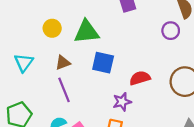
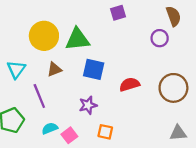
yellow circle: (52, 28) -> (44, 36), size x1.6
purple line: (64, 90) -> (39, 96), moved
purple star: (122, 102) -> (88, 105), moved

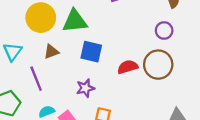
purple circle: (160, 38) -> (164, 31), moved
brown circle: (173, 88) -> (158, 65), moved

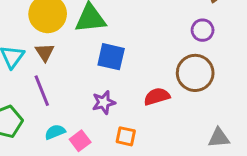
brown triangle: (51, 52) -> (45, 52), moved, turned -42
red semicircle: (128, 67) -> (157, 97), moved

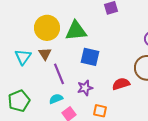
purple line: (42, 91) -> (59, 74), moved
cyan semicircle: (55, 132) -> (56, 99), moved

